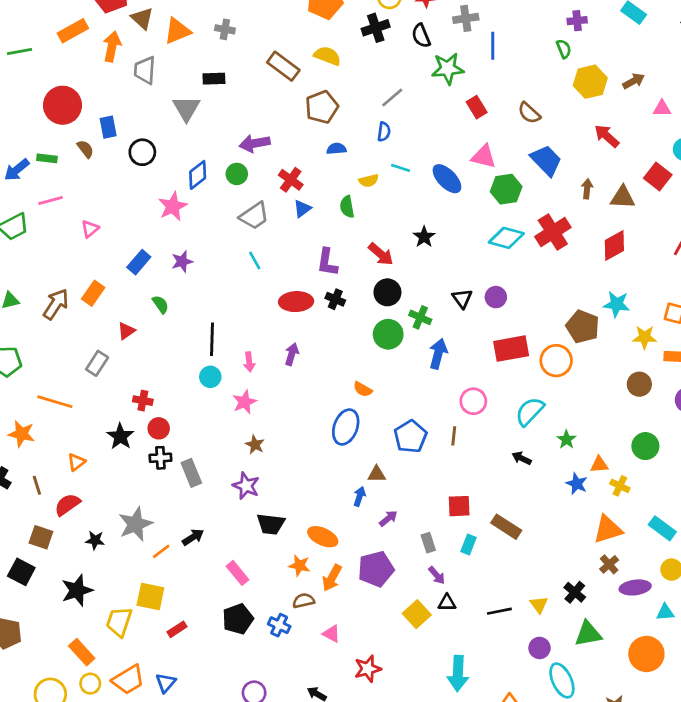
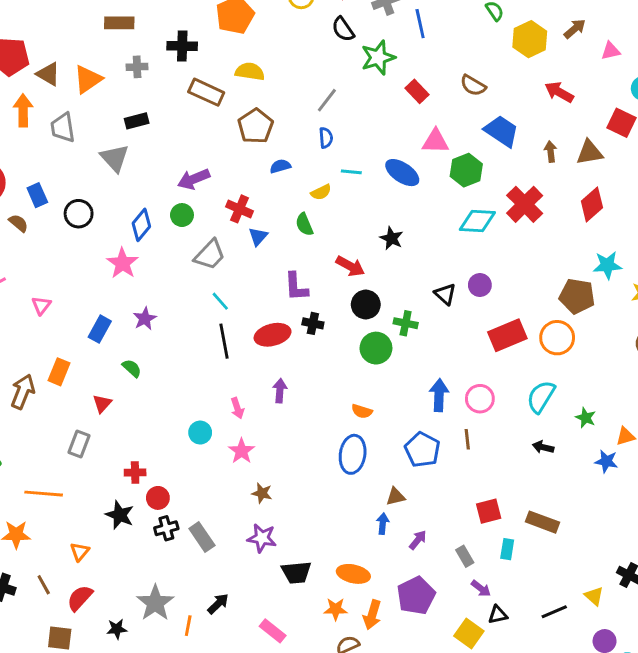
black cross: (376, 28) -> (182, 46), moved, turned 32
black line: (212, 339) -> (224, 341), moved
blue arrow: (438, 354) -> (439, 395), moved
orange line: (161, 551) -> (188, 626), turned -30

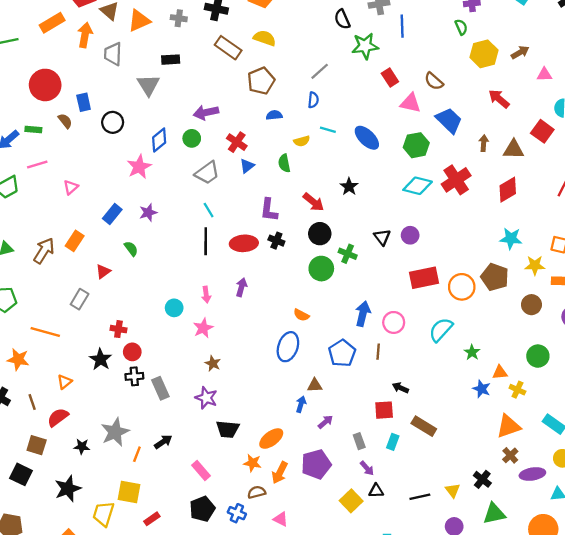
pink triangle: (436, 141) -> (411, 103), moved
brown pentagon: (577, 296) -> (495, 277), moved
black arrow: (543, 447) -> (400, 388), moved
orange ellipse: (353, 574) -> (271, 439), turned -60

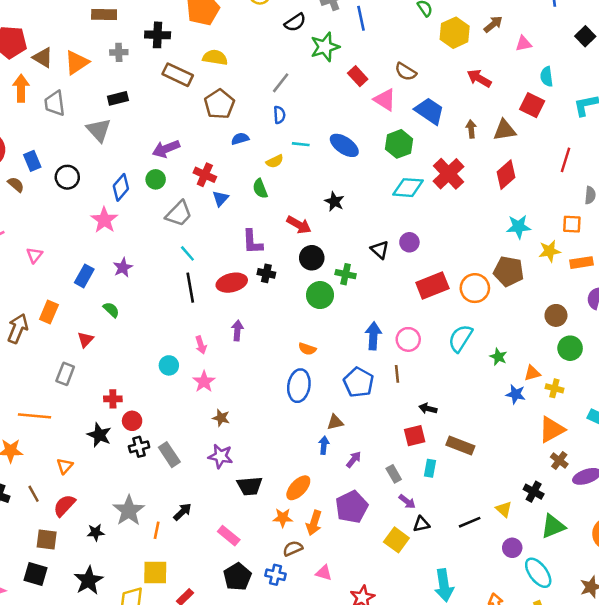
black semicircle: (342, 19) -> (295, 22), turned -90
pink triangle: (411, 103) -> (385, 100), turned 30
brown circle: (531, 305) -> (556, 315), moved

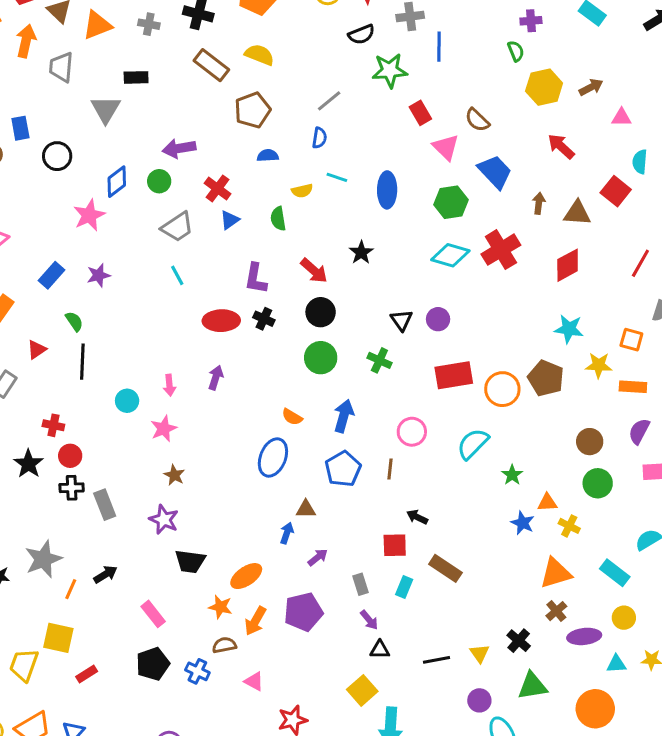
blue ellipse: (344, 145) -> (387, 190), turned 44
green cross: (346, 274) -> (379, 360), moved
black line: (190, 288) -> (82, 362), moved
blue arrow: (373, 336) -> (344, 416), moved
yellow square: (396, 540) -> (362, 690), moved

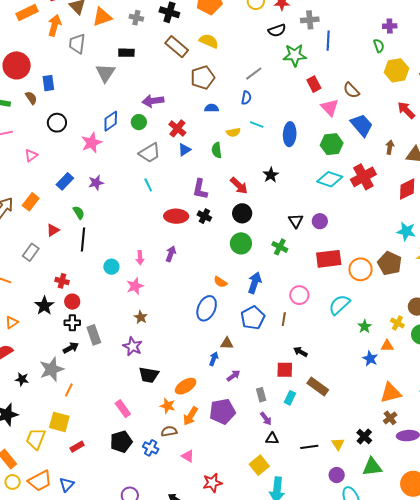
black circle: (57, 156) -> (57, 123), moved
yellow cross: (569, 526) -> (397, 323), moved
black arrow: (105, 574) -> (71, 348), moved

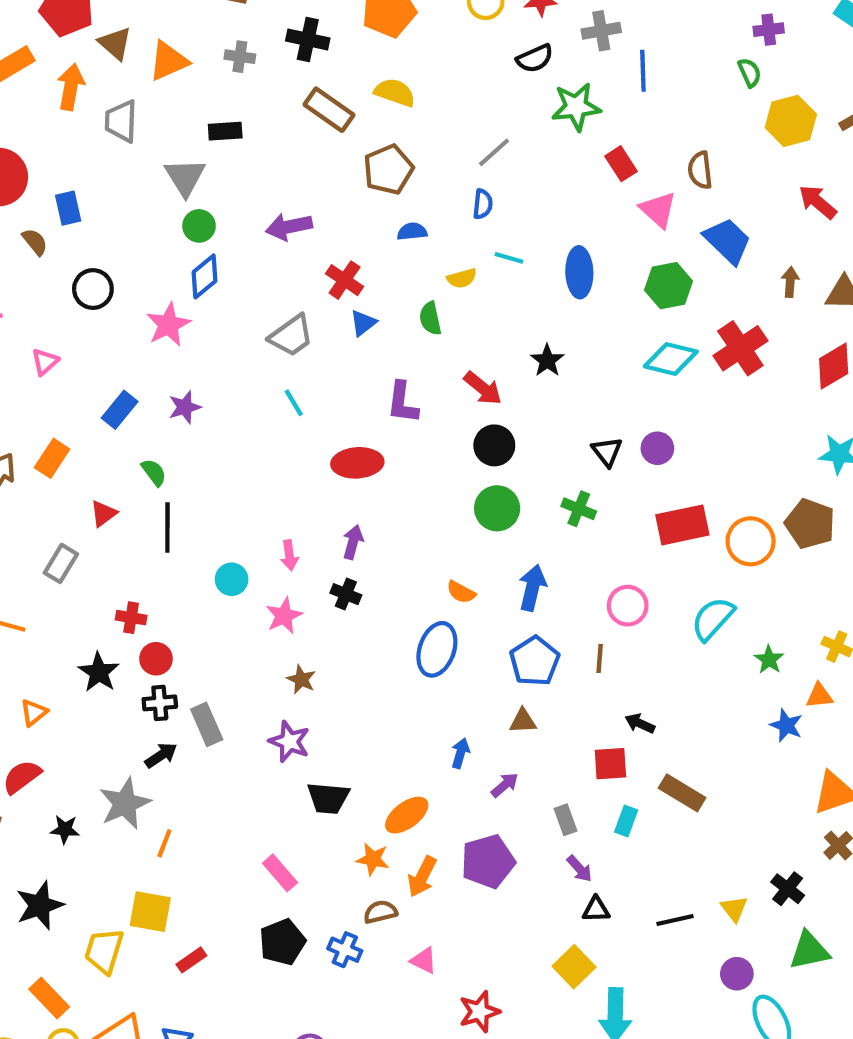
brown semicircle: (351, 90) -> (700, 170), turned 42
green circle: (139, 122) -> (199, 226), moved
black cross: (204, 216) -> (346, 594), moved
brown triangle: (227, 343) -> (523, 721), moved

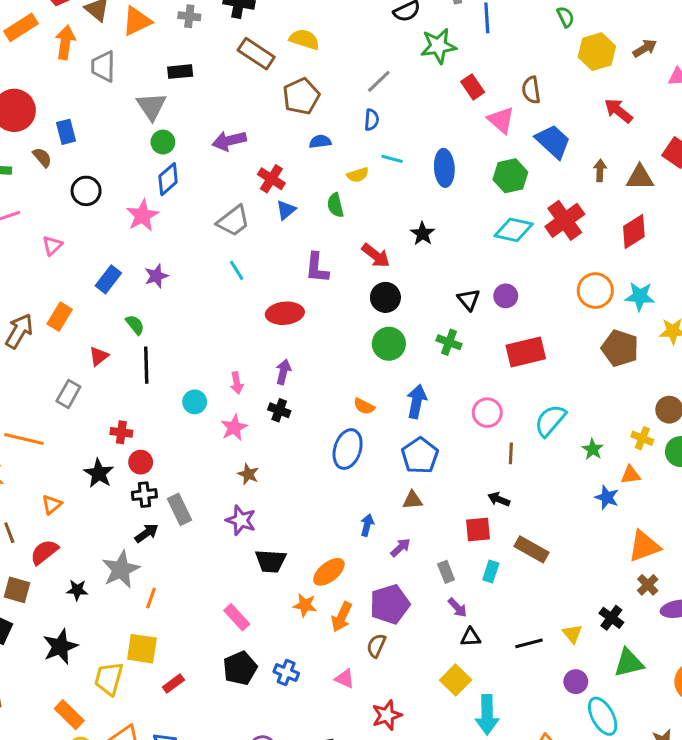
orange circle: (751, 541) -> (595, 291), moved
brown line: (600, 658) -> (511, 453), moved
brown semicircle: (380, 912) -> (376, 646), moved, turned -50

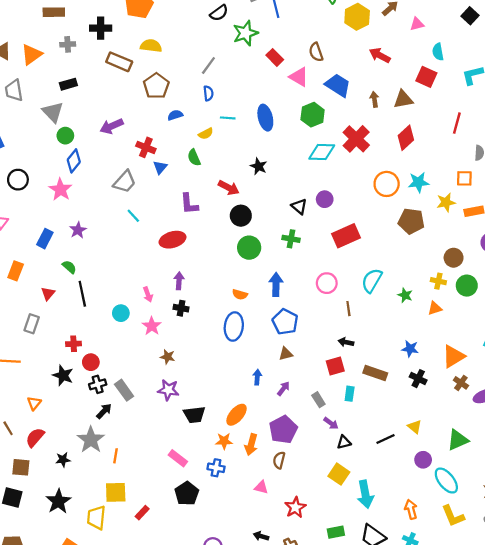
blue star: (607, 497) -> (410, 349), moved
black cross: (611, 618) -> (418, 379), moved
blue cross: (286, 672) -> (216, 468), moved

